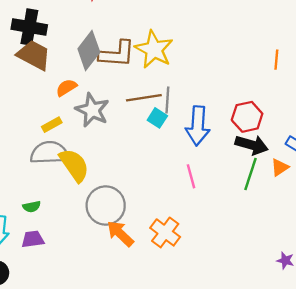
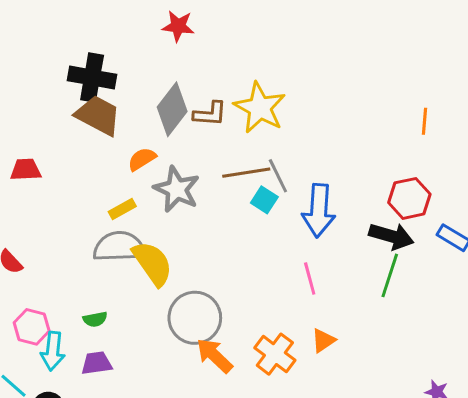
brown L-shape: (117, 54) -> (210, 114), size x0.7
gray line: (167, 100) -> (278, 176), turned -30
red hexagon: (247, 117) -> (409, 198), moved
orange triangle: (280, 167) -> (323, 340), moved

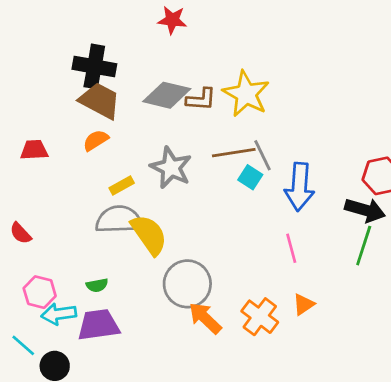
gray diamond: (172, 109) -> (167, 95), turned 66
orange semicircle: (142, 159) -> (96, 140), moved
cyan arrow: (53, 351) -> (59, 314), turned 76
purple trapezoid: (97, 363) -> (98, 325), size x1.5

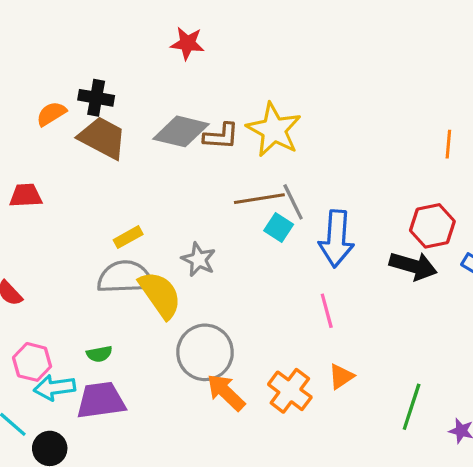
black cross: (94, 66) -> (96, 98), size x0.7
orange semicircle: (96, 140) -> (51, 114), moved
gray star: (171, 168) -> (199, 259), moved, size x0.7
green line: (364, 246) -> (412, 407), moved

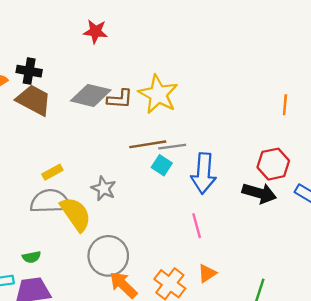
gray line: (293, 202) -> (172, 147), turned -72

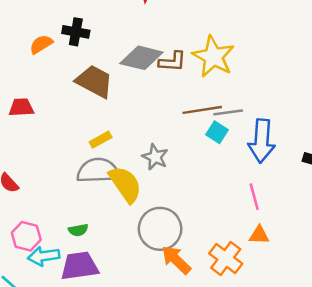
brown trapezoid: (34, 100) -> (94, 81), moved
orange triangle: (207, 273) -> (259, 235), moved, turned 36

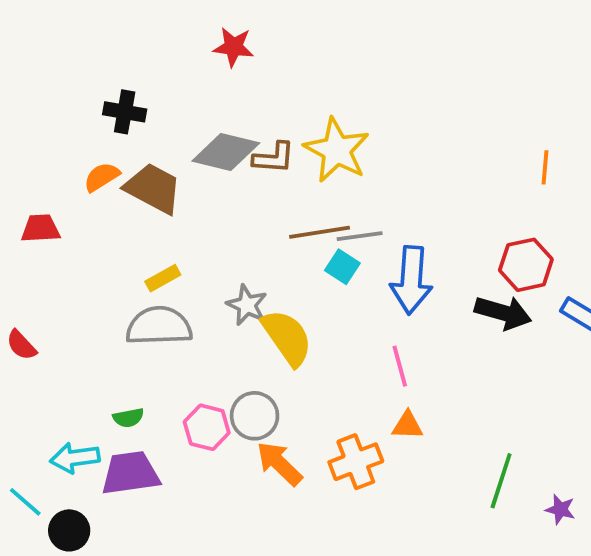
orange semicircle: (41, 44) -> (102, 177), moved
yellow semicircle: (125, 184) -> (287, 337), moved
gray circle: (160, 229) -> (255, 416), size x0.7
pink hexagon: (26, 236) -> (207, 427), moved
orange cross: (226, 259) -> (356, 462), turned 32

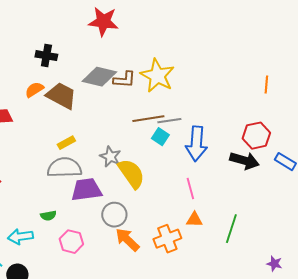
red star: (234, 47) -> (103, 22), size x1.4
pink hexagon: (207, 427) -> (71, 242), moved
purple trapezoid: (130, 473) -> (86, 190), moved
green line: (501, 481) -> (231, 229), moved

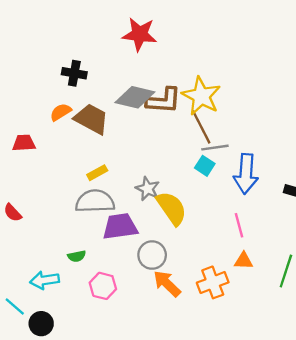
brown L-shape: (124, 80) -> (164, 101), size x1.4
brown line: (148, 119) -> (201, 127), moved, turned 72

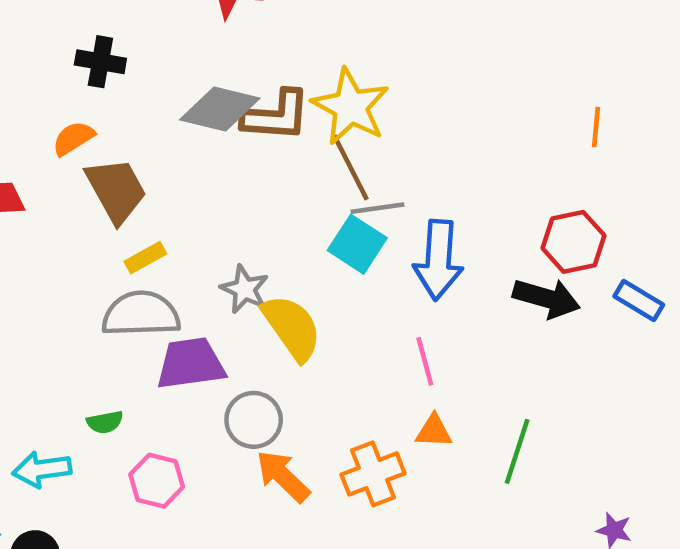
brown trapezoid: (91, 119) -> (116, 190), moved, turned 33
cyan square: (205, 166) -> (357, 244), size x1.4

